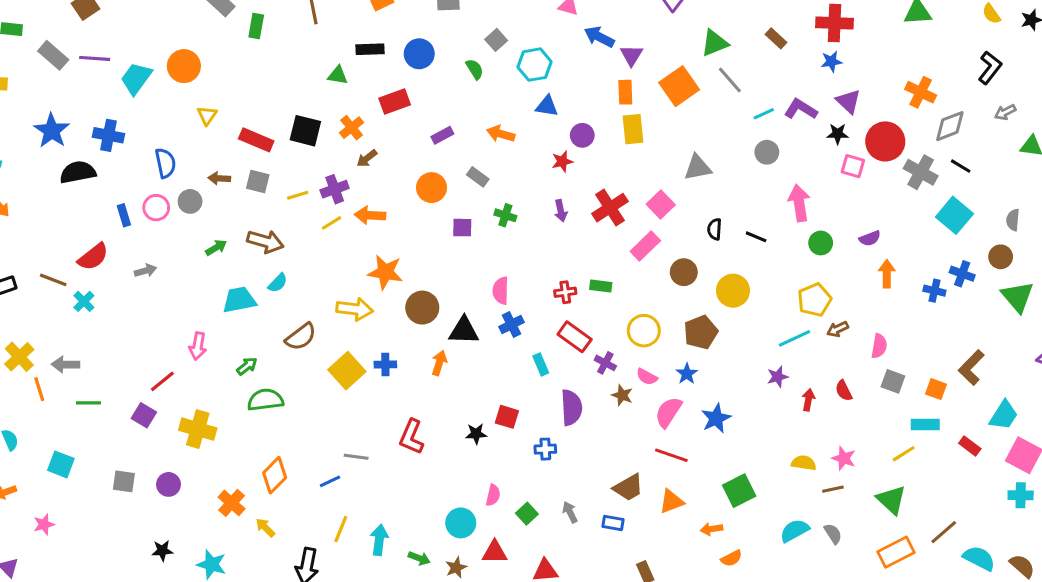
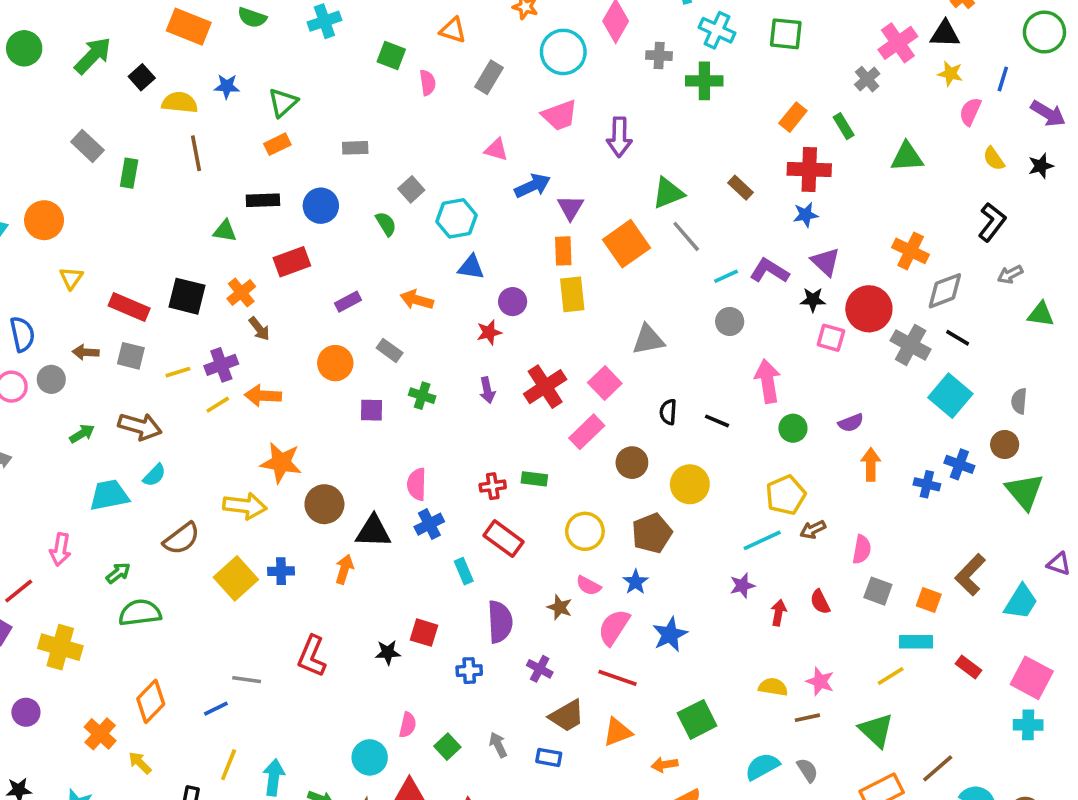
blue arrow: (599, 37) -> (532, 186), turned 128
brown arrow: (367, 158) -> (259, 329), turned -90
purple cross: (605, 363) -> (540, 669), moved
cyan trapezoid: (1004, 415) -> (1021, 602), moved

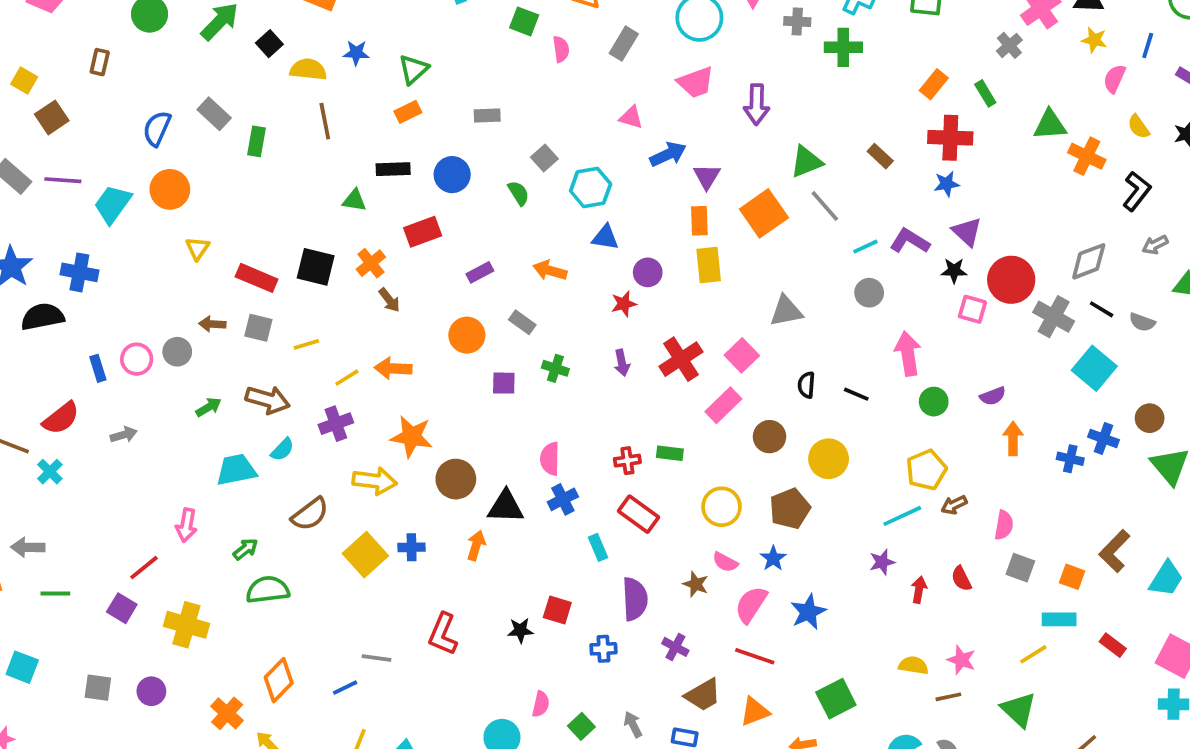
orange cross: (911, 251) -> (1087, 156), moved
blue semicircle: (22, 334) -> (157, 128), moved, turned -144
purple cross: (221, 365) -> (336, 424), moved
gray semicircle: (1019, 401) -> (1142, 322), moved, turned -75

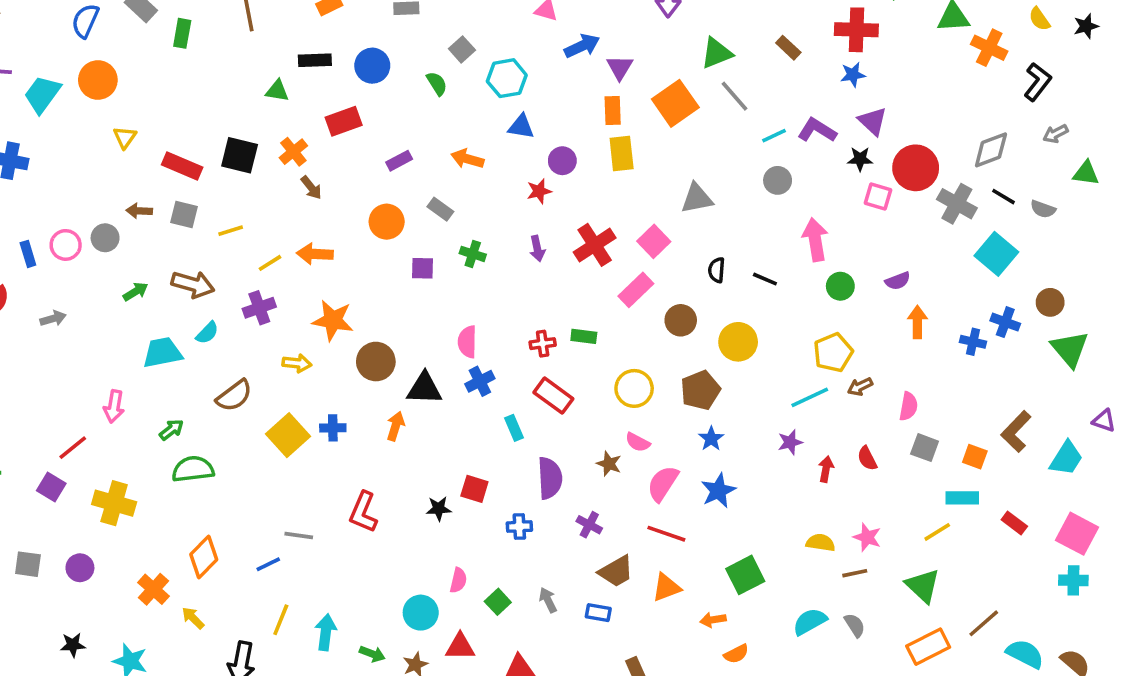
yellow arrow: (375, 481) -> (297, 363), size x0.7
blue star: (773, 558) -> (711, 439), moved

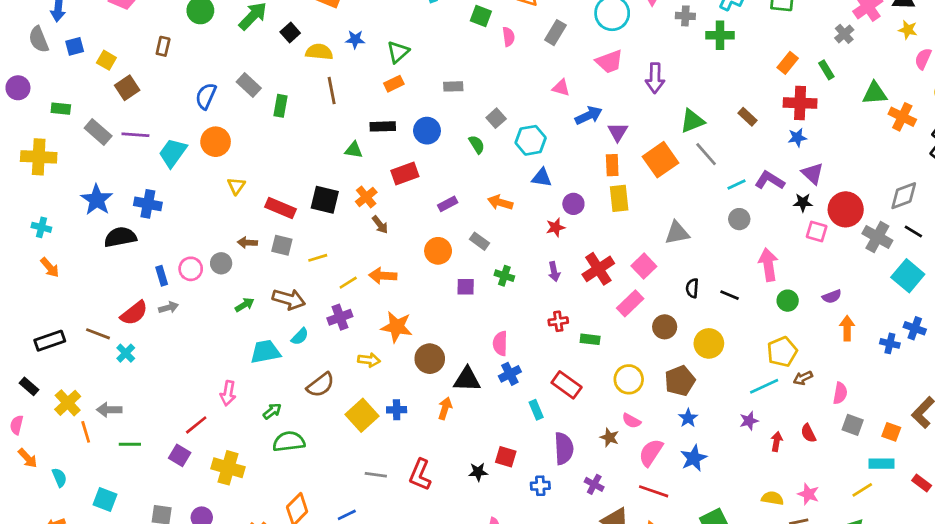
gray arrow: (53, 318) -> (169, 308), moved
red cross: (543, 344) -> (558, 321), moved
gray line: (299, 535) -> (376, 475), moved

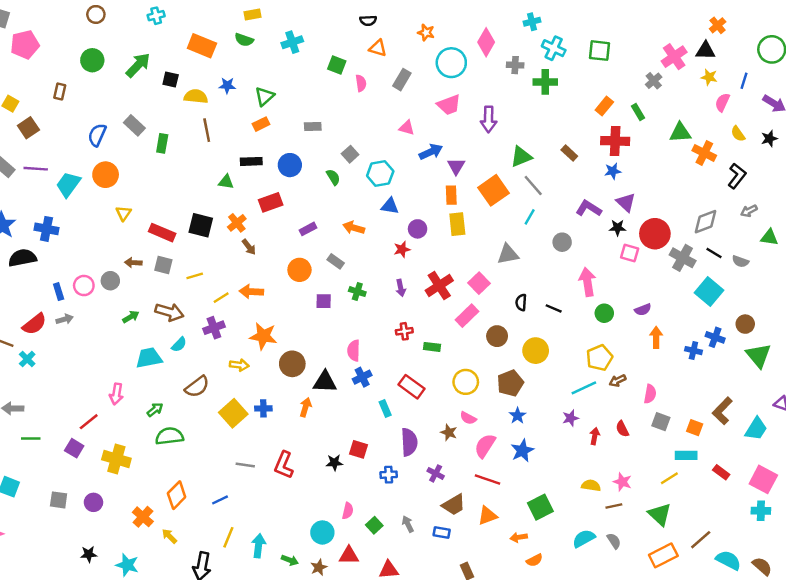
black square: (290, 33) -> (171, 80), turned -35
cyan line: (736, 185) -> (530, 217), moved, turned -35

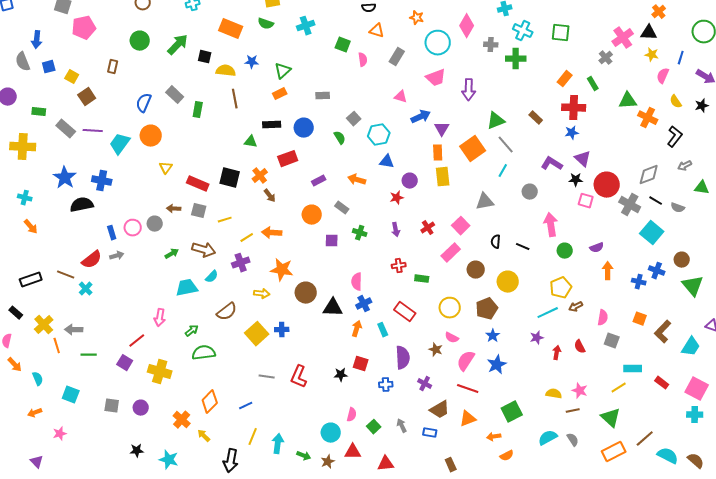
red cross: (439, 286) -> (428, 228), size x0.6
orange arrow: (306, 407) -> (357, 329), moved
orange square: (695, 428) -> (640, 319), moved

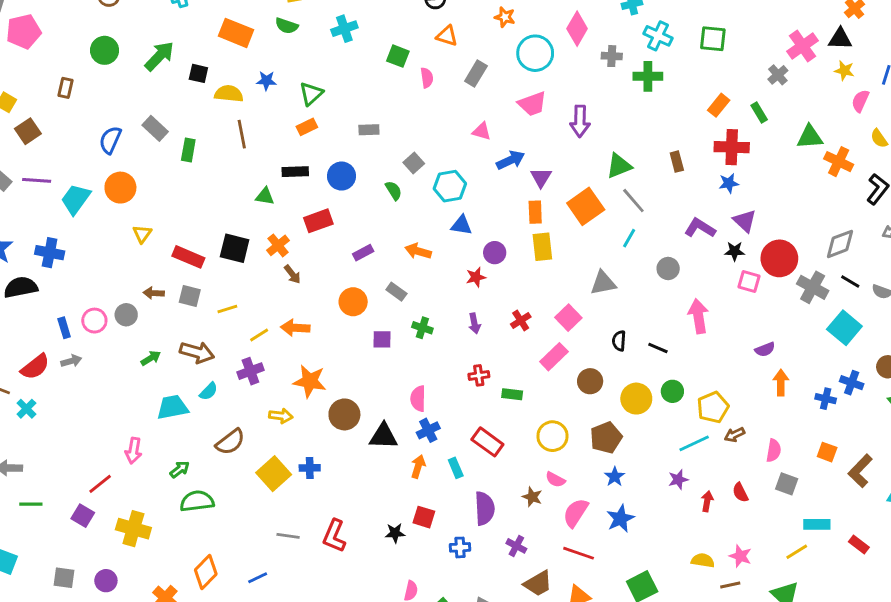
brown rectangle: (536, 118) -> (677, 162), turned 32
green circle: (565, 251) -> (672, 391), moved

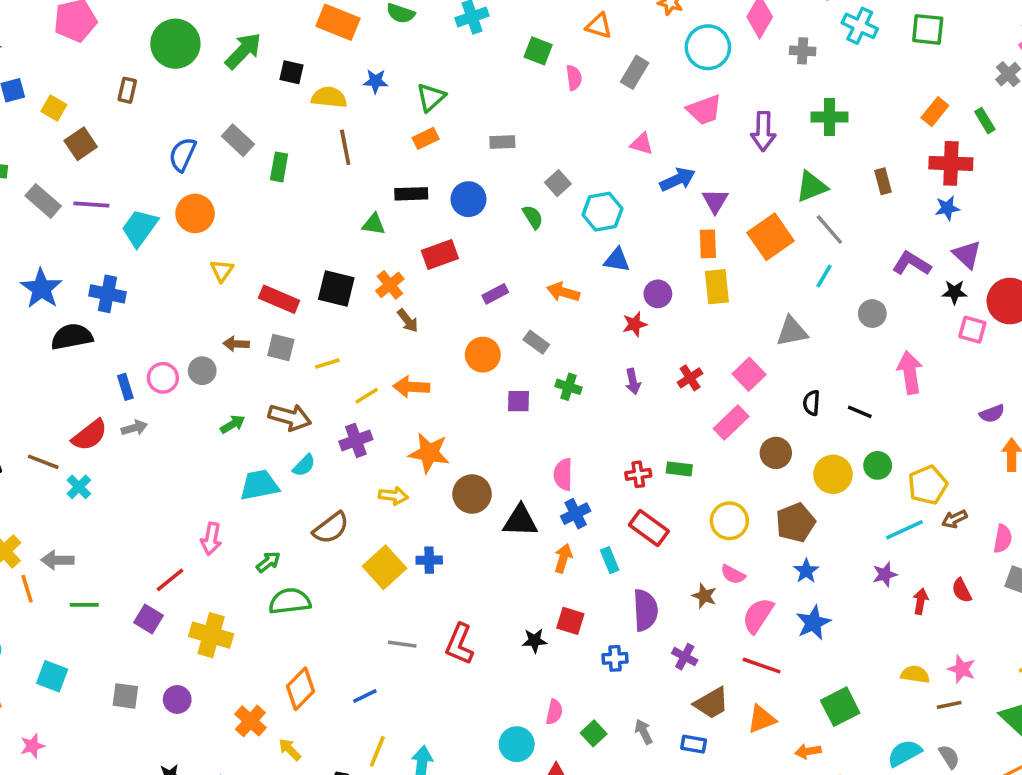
green circle: (105, 50) -> (175, 44), size x1.4
green cross: (648, 76) -> (829, 117), moved
red cross: (479, 375) -> (638, 474), moved

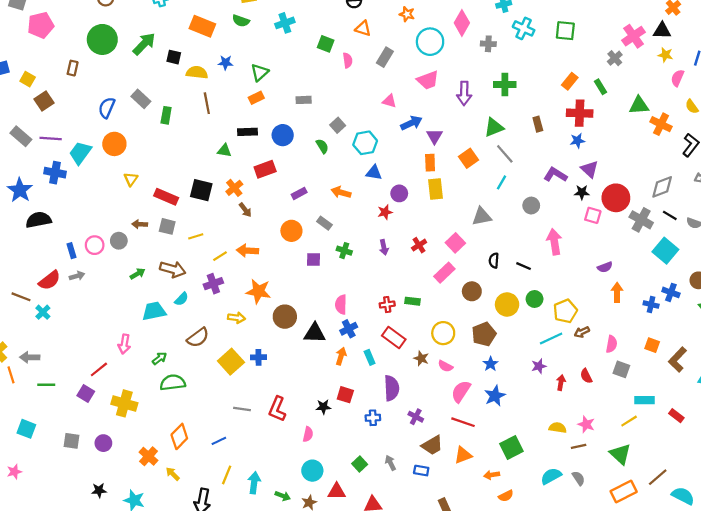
orange square: (770, 237) -> (469, 158), size x0.7
blue cross: (108, 294) -> (55, 173), moved
brown star: (704, 596) -> (421, 358), moved
pink semicircle: (554, 712) -> (308, 434), moved

